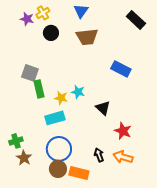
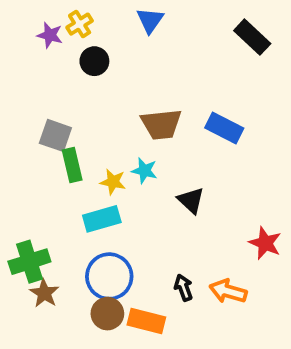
brown trapezoid: (87, 37) -> (161, 124), moved
red star: (123, 131) -> (265, 243), moved
green cross: (16, 141) -> (29, 262), size x1.5

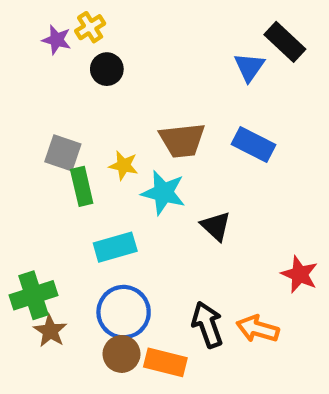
blue triangle: (150, 20) -> (249, 67), moved
cyan star: (145, 171) -> (163, 193), size x1.5
yellow star: (113, 182) -> (124, 165), moved
black arrow: (183, 288) -> (207, 325), size x1.5

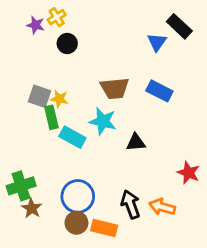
yellow star: (124, 165) -> (59, 99), moved
black triangle: (216, 226) -> (136, 142), turned -48
cyan rectangle: (115, 247) -> (72, 137), moved, turned 45

